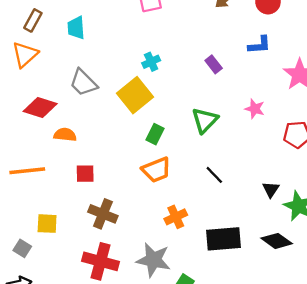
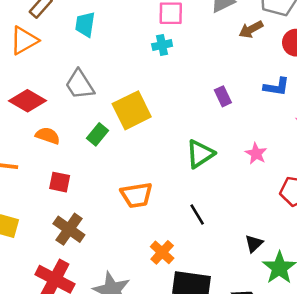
cyan cross: (151, 62) -> (162, 45), moved
green rectangle: (155, 134) -> (97, 134), moved
orange cross: (176, 217) -> (162, 252), moved, turned -35

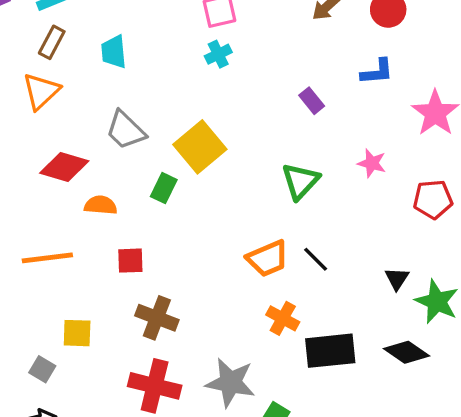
orange trapezoid: (137, 195) -> (268, 258), moved

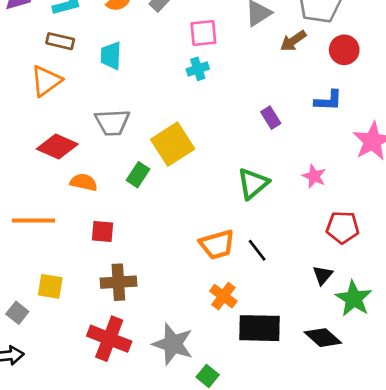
brown rectangle: (52, 42) -> (60, 41), turned 68
gray trapezoid: (126, 130) -> (112, 122), turned -54
red pentagon: (433, 199) -> (343, 227), moved
brown cross: (157, 318) -> (118, 282), turned -32

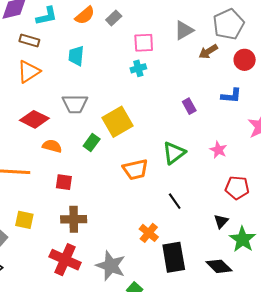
brown rectangle: (60, 41) -> (29, 41), moved
orange trapezoid: (217, 245) -> (135, 170), moved
black rectangle: (260, 328) -> (174, 257), turned 76

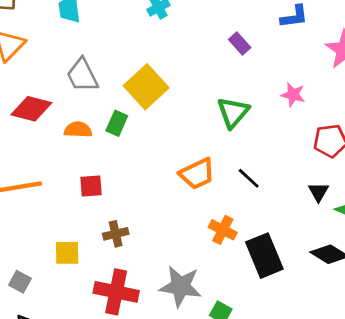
gray trapezoid: (75, 104) -> (82, 75), turned 76
orange semicircle: (52, 146) -> (78, 130), moved
orange trapezoid: (135, 170) -> (197, 174), moved
brown cross: (74, 219) -> (116, 234), size x0.7
yellow square: (24, 220) -> (67, 253), moved

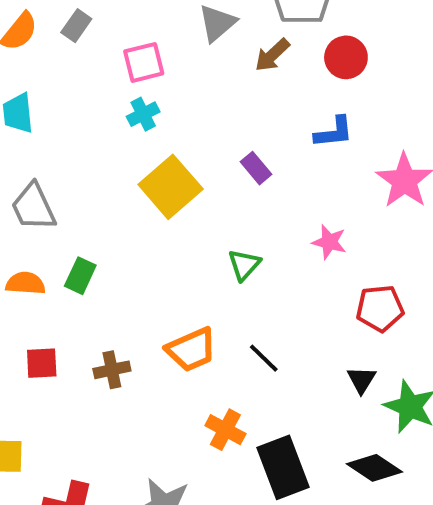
yellow square: (146, 87) -> (171, 187), moved
green triangle: (233, 112) -> (244, 265), size x0.7
brown cross: (116, 234) -> (112, 370), moved

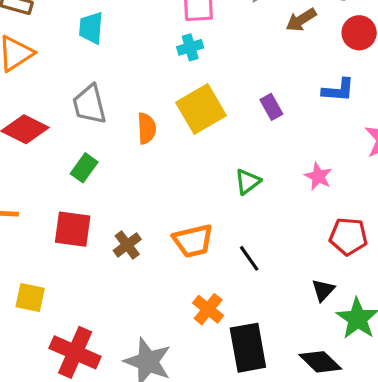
green rectangle: (80, 276) -> (84, 168), moved
orange semicircle: (25, 283) -> (147, 128), moved, turned 72
red square: (42, 363) -> (73, 229), size x1.4
brown cross: (112, 370) -> (127, 245), turned -36

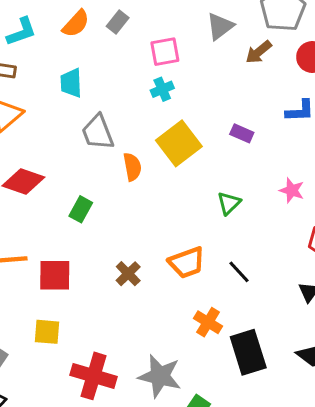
gray trapezoid: (89, 104) -> (98, 132), moved
purple rectangle: (271, 107) -> (242, 133), turned -30
red square: (73, 229) -> (55, 275), moved

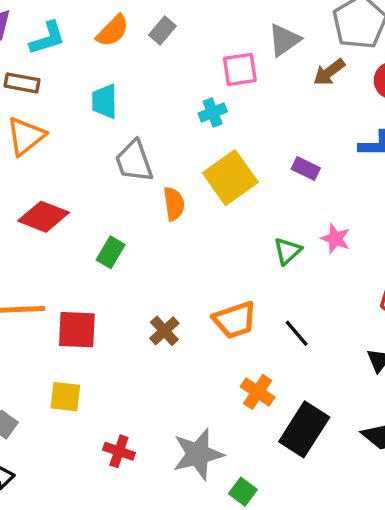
pink square: (165, 52) -> (240, 69), moved
pink star: (292, 190) -> (335, 239), moved
black rectangle: (248, 352) -> (304, 429), turned 48
red cross: (94, 376) -> (119, 451), size x0.6
gray star: (160, 376) -> (198, 454), turned -30

